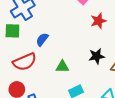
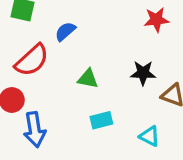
red semicircle: (25, 62) -> (32, 60), turned -30

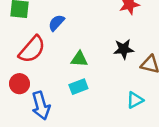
cyan rectangle: (101, 120) -> (78, 87), moved
cyan triangle: (150, 136) -> (135, 100), turned -48

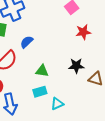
cyan triangle: (135, 100) -> (57, 104), moved

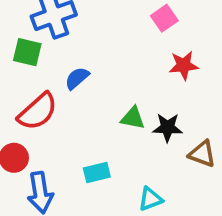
green triangle: (42, 71) -> (133, 118), moved
cyan triangle: (57, 104) -> (150, 199), moved

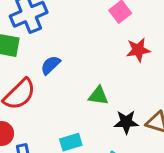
black star: (167, 127) -> (126, 122), moved

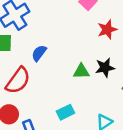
black star: (126, 122) -> (105, 68), moved

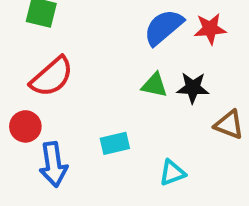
blue semicircle: (39, 53) -> (163, 27), moved, size x1.5

